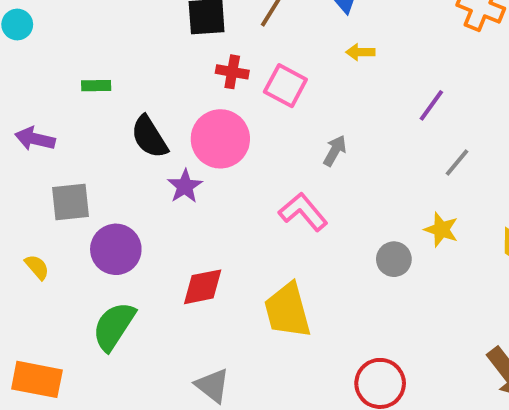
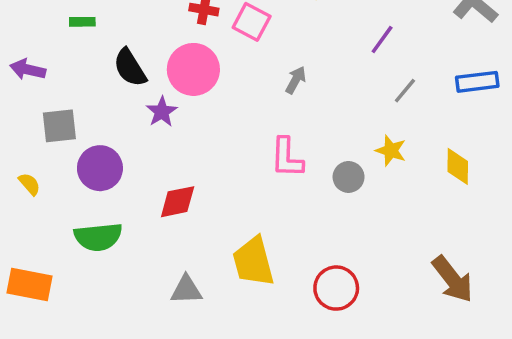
pink L-shape: (303, 212) -> (287, 158), moved, turned -138
yellow trapezoid: (287, 310) -> (253, 262), moved
green semicircle: (114, 326) -> (98, 237), turned -129
gray triangle: (212, 385) -> (186, 290), turned -40

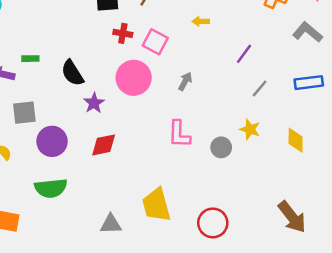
green rectangle: (82, 22) -> (30, 59), moved
pink circle: (193, 69) -> (134, 78), moved
red diamond: (178, 202) -> (104, 145), moved

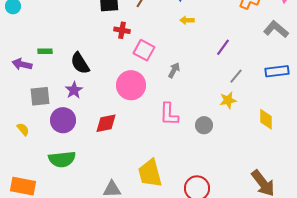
pink square: (155, 42) -> (144, 50), moved
pink circle: (134, 78) -> (131, 85), moved
purple star: (94, 103) -> (74, 90), moved
yellow star: (250, 129) -> (228, 100), moved, turned -30

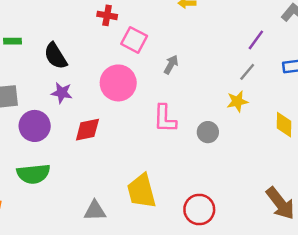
purple line: (223, 47) -> (256, 40), moved
purple star: (74, 90) -> (62, 93), moved, turned -30

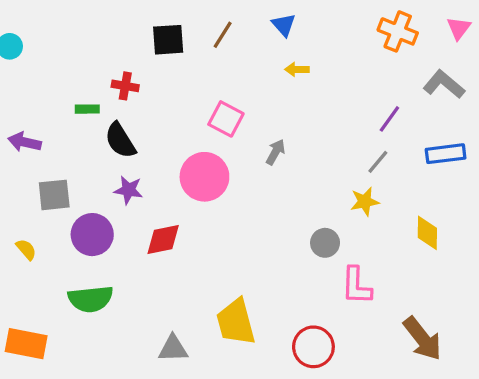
red cross: (107, 15) -> (125, 86), moved
green rectangle: (13, 41) -> (87, 109), moved
pink L-shape: (165, 119) -> (356, 286), moved

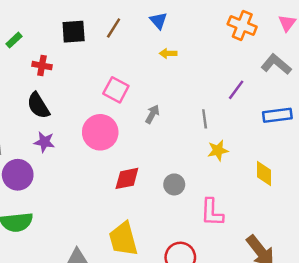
green rectangle: (87, 109) -> (14, 40), moved, turned -42
gray line: (378, 162) -> (205, 119), moved, turned -48
red diamond: (163, 240) -> (127, 178), moved
gray circle: (325, 243) -> (174, 184), moved

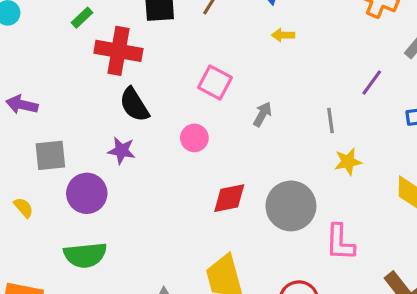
red cross: (42, 66) -> (118, 51), size x1.8
black semicircle: (38, 106) -> (134, 105), moved
pink circle: (100, 132) -> (194, 138), size x0.6
gray circle: (174, 184) -> (291, 206), size x1.8

